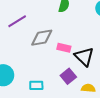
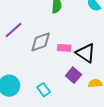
cyan rectangle: (36, 85) -> (44, 90), turned 64

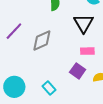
pink rectangle: (64, 48) -> (87, 51), moved
black triangle: (86, 53) -> (84, 23), moved, turned 30

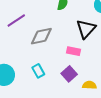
pink rectangle: (87, 51) -> (74, 51), moved
cyan rectangle: (49, 88) -> (38, 71), moved

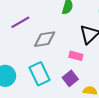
cyan rectangle: (38, 71) -> (40, 74), size x1.6

